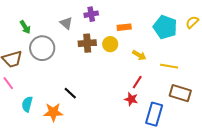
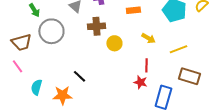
yellow circle: (110, 44) -> (114, 43), moved
yellow line: (169, 66) -> (178, 49), turned -30
red line: (137, 82) -> (146, 65), turned -32

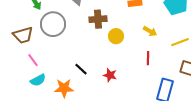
pink line: (17, 66) -> (33, 60), moved
red star: (140, 82) -> (110, 75), moved
cyan semicircle: (36, 87) -> (38, 80), turned -133

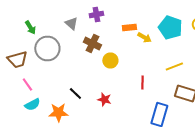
brown cross: (98, 19) -> (92, 44), turned 30
yellow arrow: (150, 31) -> (144, 38), moved

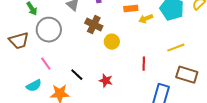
yellow arrow: (144, 38) -> (146, 19), turned 128
pink line: (27, 84) -> (46, 64), moved

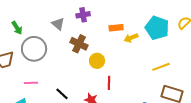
pink line: (46, 64) -> (31, 83), turned -56
red line: (144, 64) -> (109, 83), moved

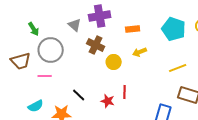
purple cross: (83, 15) -> (100, 16), size x1.5
yellow arrow: (131, 38) -> (140, 52), moved
pink line: (31, 83) -> (45, 76), moved
red line: (109, 83) -> (125, 92), moved

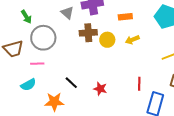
brown cross: (96, 45) -> (88, 33), turned -30
yellow circle: (114, 62) -> (107, 40), moved
red line: (125, 92) -> (139, 84), moved
cyan semicircle: (36, 106) -> (28, 85), moved

